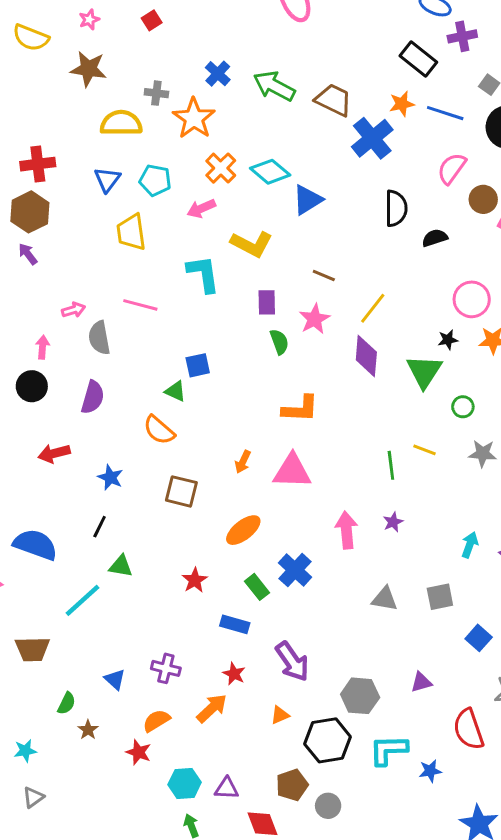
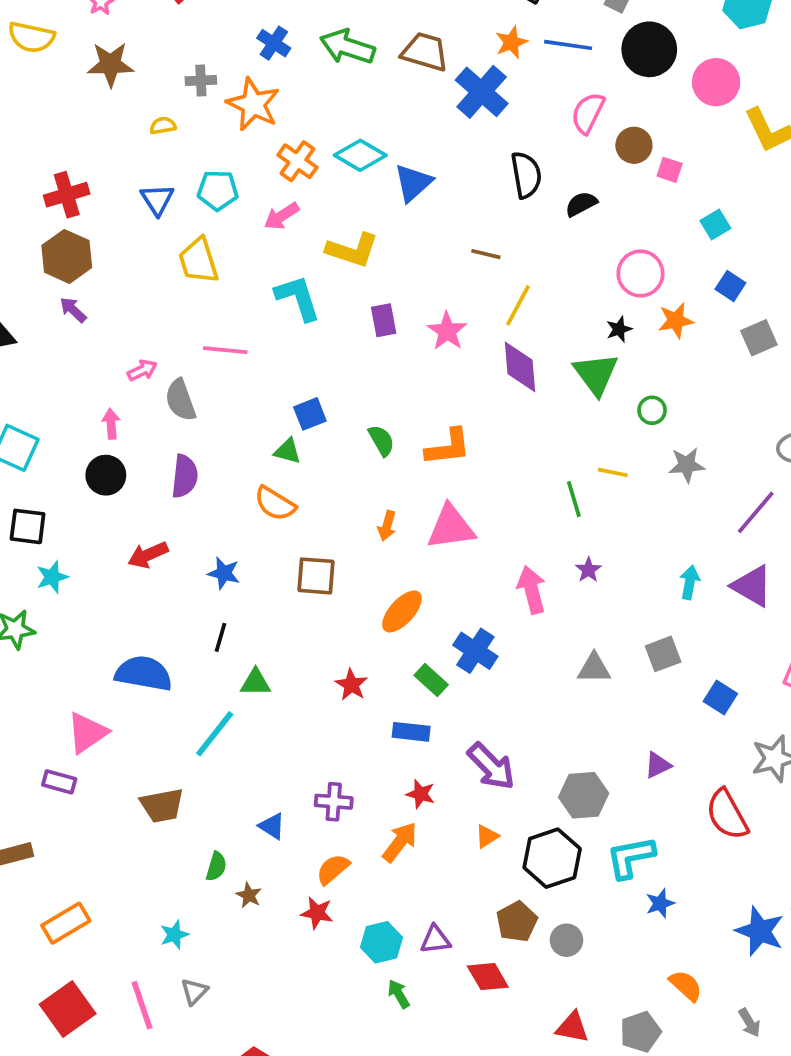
yellow semicircle: (121, 123) -> (163, 126), size x0.5
brown line: (324, 276) -> (486, 254), moved
green semicircle: (279, 342) -> (381, 440), moved
blue star: (430, 771) -> (660, 903), moved

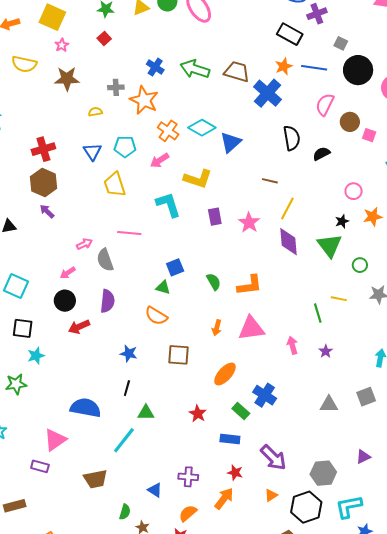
pink circle: (640, 273) -> (354, 191), size x0.7
pink arrow: (111, 424) -> (68, 273), turned -119
red arrow: (148, 555) -> (79, 327), moved
pink arrow: (532, 590) -> (292, 345), moved, size x0.7

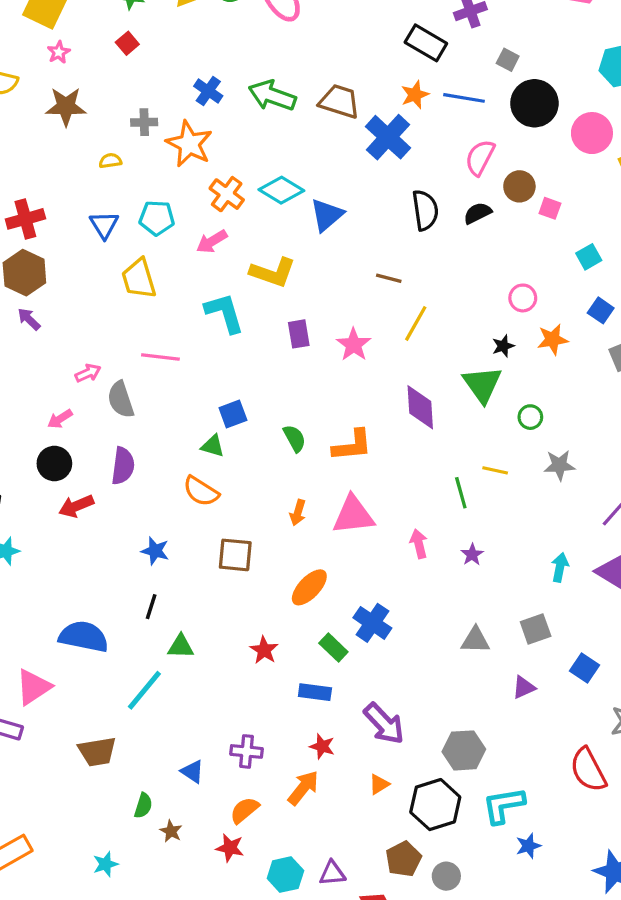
black semicircle: (321, 154) -> (478, 213), moved
purple diamond: (288, 242) -> (420, 407), moved
purple triangle: (363, 457) -> (524, 687), moved

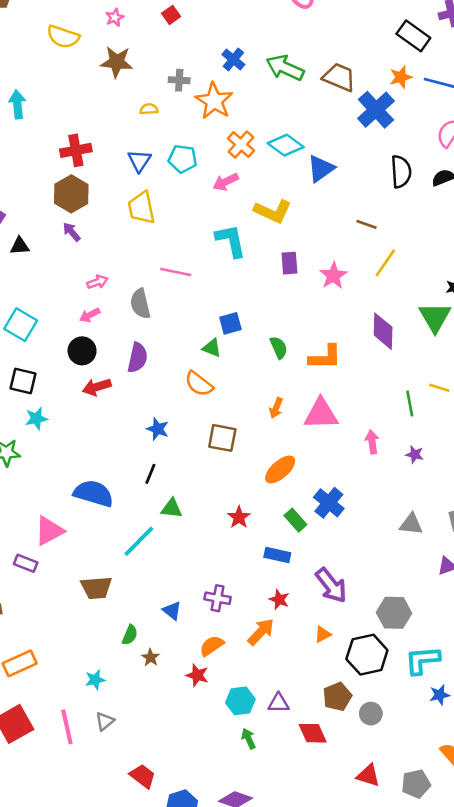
yellow trapezoid: (139, 279) -> (141, 208), moved
pink arrow: (88, 373) -> (97, 282), moved
purple star: (472, 555) -> (415, 454), turned -30

